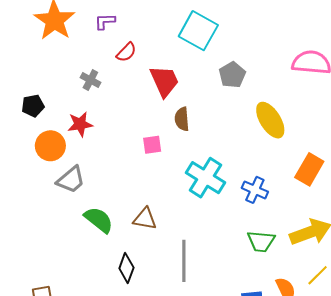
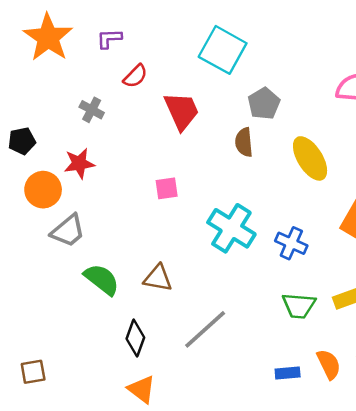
brown semicircle: (182, 119) -> (244, 142), moved
gray line: (184, 261) -> (205, 329), turned 48

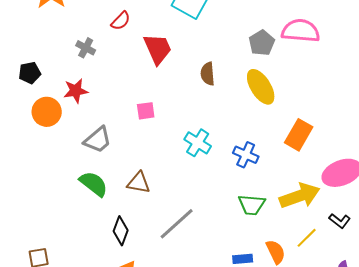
gray pentagon: (264, 104) -> (262, 43), moved
cyan cross: (231, 228) -> (198, 143), size x0.7
gray trapezoid: (68, 231) -> (98, 140), moved

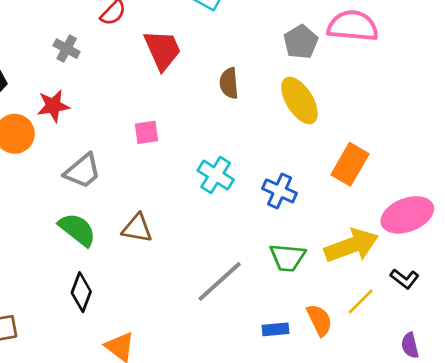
gray line: (177, 224) -> (220, 281), moved
black diamond: (121, 231) -> (81, 292), moved

